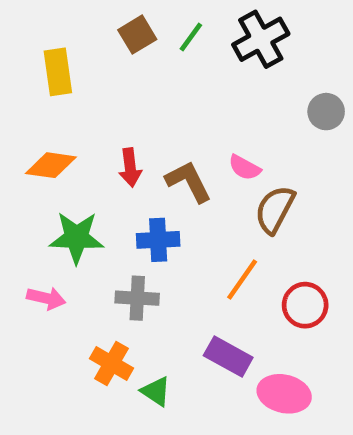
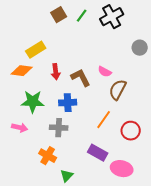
yellow rectangle: (58, 72) -> (36, 50), moved, turned 66
green triangle: (156, 391) -> (67, 176), moved, turned 40

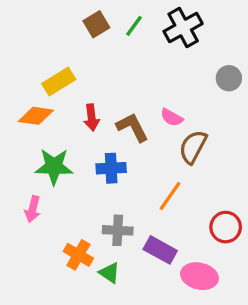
pink arrow: (20, 128) -> (33, 209), turned 91
gray cross: (59, 128) -> (118, 230), moved
red circle: (131, 131) -> (226, 227), moved
green triangle: (67, 176) -> (110, 273), moved, turned -40

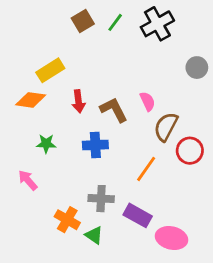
pink semicircle: (172, 117) -> (148, 101), turned -144
green star: (54, 167) -> (46, 144), size x0.6
pink arrow: (33, 209) -> (28, 180), turned 125
red circle: (226, 227) -> (190, 151), moved

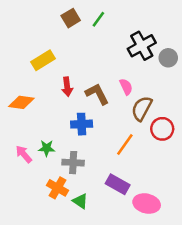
black cross: (157, 24) -> (142, 46), moved
orange diamond: (31, 100) -> (21, 102), moved
green star: (46, 144) -> (47, 148), moved
gray cross: (101, 199) -> (73, 163), moved

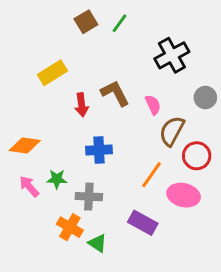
gray circle: (168, 58) -> (205, 98), moved
brown L-shape: (97, 94) -> (115, 93), moved
orange diamond: (21, 102) -> (25, 146), moved
pink ellipse: (147, 204) -> (184, 195), moved

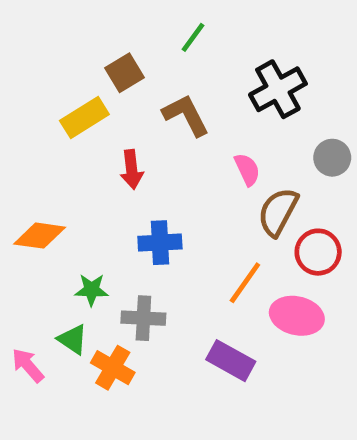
brown square: (86, 22) -> (125, 73), moved
brown L-shape: (115, 93) -> (186, 115), moved
pink arrow: (29, 186) -> (28, 365), moved
green triangle: (98, 243) -> (73, 339), moved

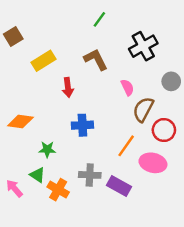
brown square: (125, 73) -> (13, 36), moved
gray cross: (143, 318) -> (90, 175), moved

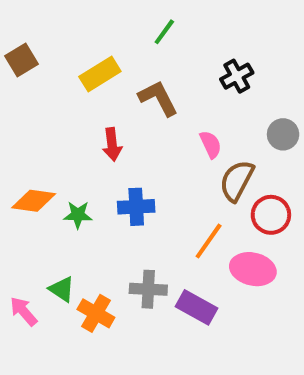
black cross: (143, 46) -> (237, 76), size x0.7
yellow rectangle: (44, 61) -> (100, 74), moved
green star: (47, 149) -> (78, 215), moved

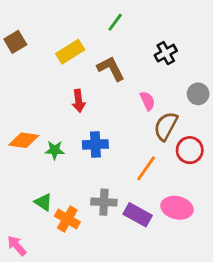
pink ellipse: (253, 269) -> (177, 208), moved
pink arrow: (24, 311) -> (17, 246), moved

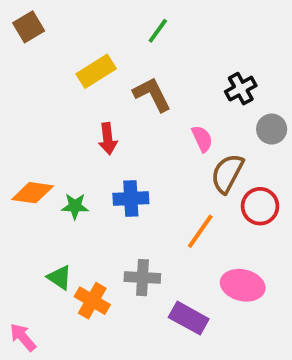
brown square: (15, 42) -> (29, 27), moved
black cross: (166, 53) -> (241, 89), moved
purple rectangle: (138, 215) -> (189, 318), moved

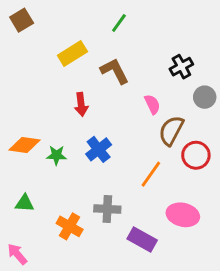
blue cross: (131, 198) -> (99, 149), turned -35
green triangle: (60, 278) -> (24, 203), moved, turned -30

